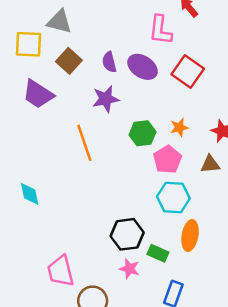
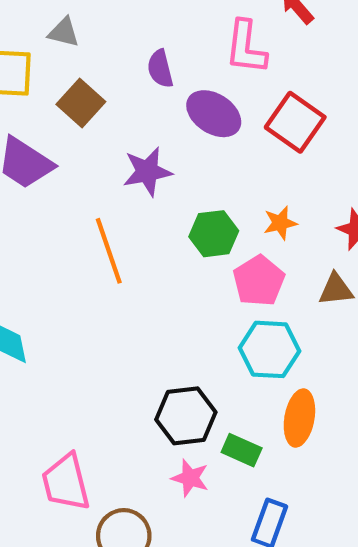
gray triangle: (59, 22) -> (64, 32), size x0.7
purple semicircle: (109, 62) -> (160, 69), moved

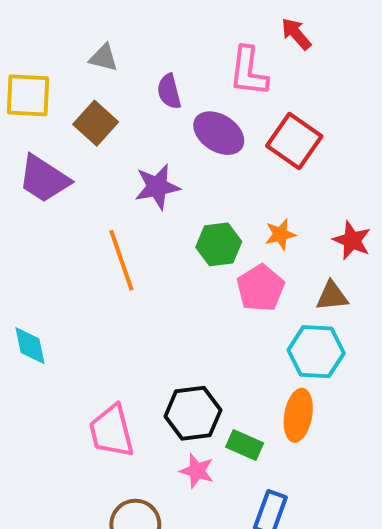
gray triangle: (64, 32) -> (104, 58), moved
cyan hexagon: (269, 349) -> (316, 352), moved
pink trapezoid: (66, 482) -> (111, 431), moved

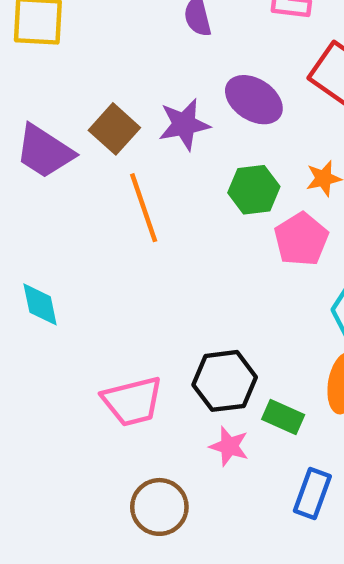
brown square: (96, 123) -> (114, 129), moved
purple ellipse: (219, 133) -> (254, 100), moved
purple trapezoid: (44, 179) -> (45, 151), moved
pink trapezoid: (111, 431) -> (132, 401), turned -90

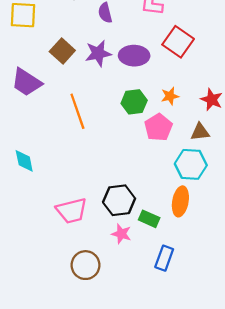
purple ellipse: (254, 100) -> (134, 56), turned -32
purple star: (184, 124) -> (98, 53), moved
brown square: (114, 129) -> (62, 51), moved

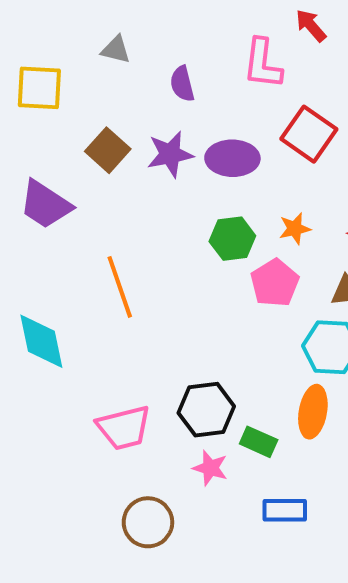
orange line: (77, 111) -> (120, 287), moved
cyan diamond: (24, 161) -> (41, 341), size x1.4
blue rectangle: (164, 258) -> (285, 510), turned 70

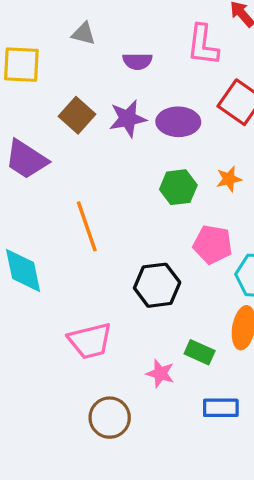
purple semicircle: (182, 84) -> (137, 61), turned -76
pink pentagon: (275, 283) -> (213, 244), moved, turned -30
black hexagon: (206, 410) -> (157, 285), moved

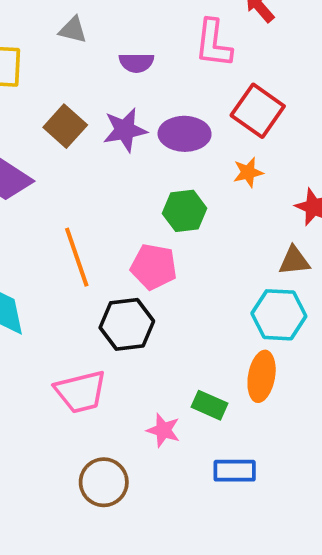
orange star: (229, 179) -> (248, 172), moved
pink pentagon: (213, 244) -> (154, 267), moved
black hexagon: (157, 285) -> (127, 324), moved

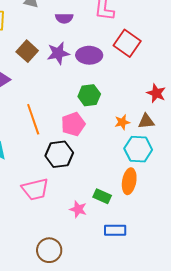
orange star: (248, 172) -> (122, 122), moved
pink pentagon: (154, 267) -> (73, 124), turned -30
brown circle: (104, 482) -> (49, 250), moved

